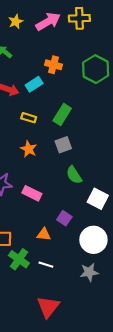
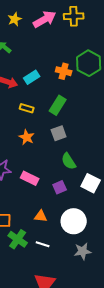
orange cross: (53, 65) -> (64, 71), moved
purple square: (64, 218) -> (60, 187), moved, turned 32
white circle: (93, 240) -> (74, 221), moved

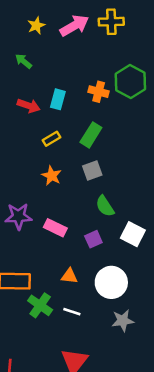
cyan rectangle: (32, 77) -> (58, 99), turned -42
yellow rectangle: (27, 108) -> (52, 139), turned -48

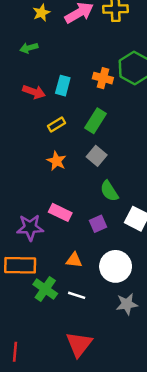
green arrow: (24, 61) -> (29, 48), turned -54
gray square: (92, 171) -> (97, 156), turned -30
purple star: (18, 216) -> (30, 227), moved

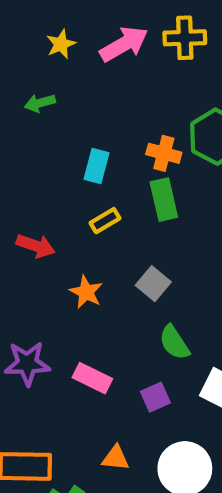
red arrow: (34, 92) -> (36, 246), moved
green rectangle: (95, 121) -> (164, 200), moved, turned -45
yellow rectangle: (57, 125) -> (105, 221), moved
purple star: (30, 227) -> (27, 363), moved

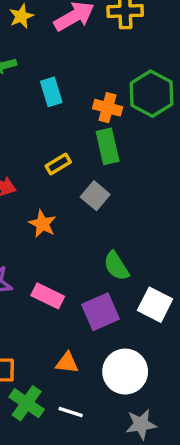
cyan rectangle: (97, 166) -> (51, 92), moved, turned -32
gray square: (153, 284) -> (95, 196), moved
purple square: (155, 397) -> (101, 312), size x1.5

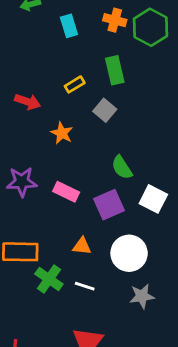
orange cross: (108, 108) -> (115, 20), moved

